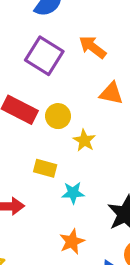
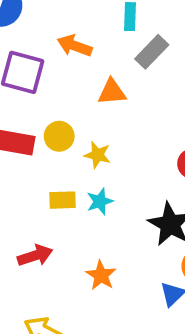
cyan star: (73, 193) -> (100, 201), moved
orange star: (72, 242) -> (101, 275), moved

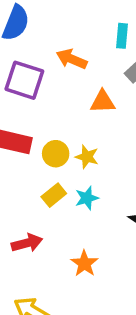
yellow circle: (59, 136) -> (56, 154), moved
yellow rectangle: (62, 200) -> (54, 195), turned -40

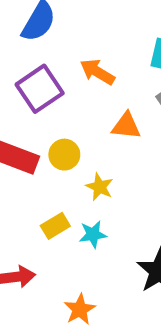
purple square: (24, 80) -> (40, 89), turned 30
yellow circle: (56, 154) -> (64, 155), moved

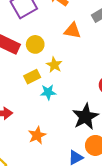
yellow rectangle: (55, 226) -> (32, 77), moved

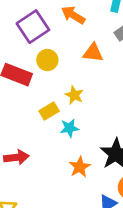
yellow circle: (35, 44) -> (47, 60), moved
orange star: (37, 135) -> (80, 167), moved

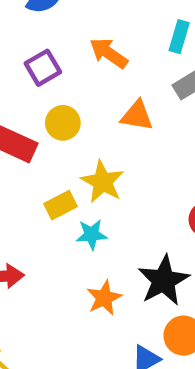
purple square: (33, 27) -> (43, 68), size x0.7
yellow star: (74, 95) -> (103, 182), size x1.4

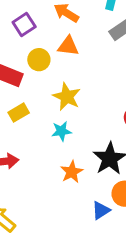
orange triangle: (137, 116) -> (68, 46), moved
yellow rectangle: (61, 205) -> (19, 113), moved

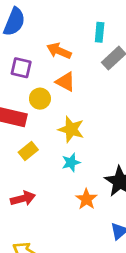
purple square: (24, 25) -> (21, 68), turned -35
orange triangle: (68, 46) -> (66, 82), turned 30

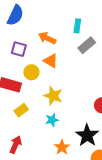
red arrow: (23, 198) -> (16, 145), turned -54

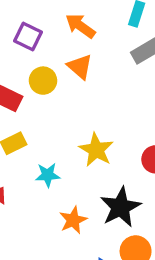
yellow star: (53, 96) -> (96, 150), moved
cyan star: (52, 120) -> (48, 175), moved

